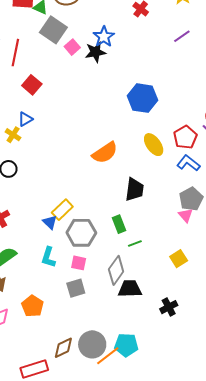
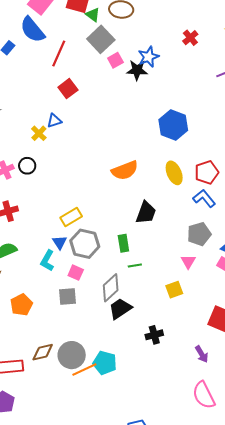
pink triangle: (186, 215) -> (188, 262), moved
blue triangle: (50, 222) -> (60, 242), moved
black trapezoid: (130, 289) -> (120, 309), turned -45

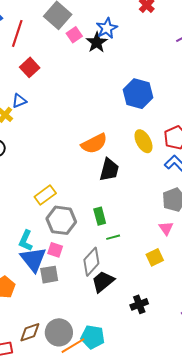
black star: (137, 70) -> (97, 42), turned -30
black trapezoid: (146, 213) -> (109, 170), moved
blue triangle: (60, 242) -> (33, 259), moved, size x1.8

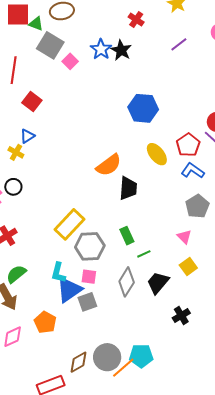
black star: (97, 42) -> (121, 50), moved
yellow rectangle: (45, 195) -> (69, 224), size x1.4
pink triangle: (166, 228) -> (184, 237), moved
blue triangle: (33, 259) -> (69, 290), turned 44
black trapezoid: (103, 282) -> (158, 283), moved

